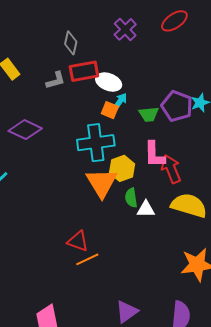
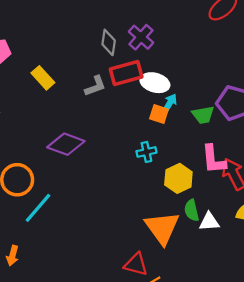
purple cross: (125, 29) -> (141, 37), moved
cyan cross: (96, 143) -> (146, 152), size x0.5
orange triangle: (102, 183) -> (162, 228), moved

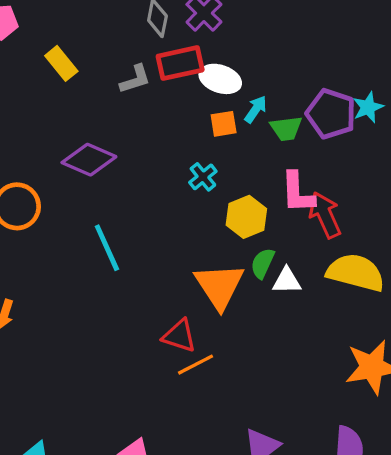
cyan arrow: (170, 103) -> (256, 109), moved
orange square: (159, 114) -> (224, 124), turned -30
cyan cross: (146, 152) -> (203, 177), turned -30
cyan line: (38, 208) -> (107, 248), moved, turned -68
green semicircle: (192, 210) -> (263, 263), turned 35

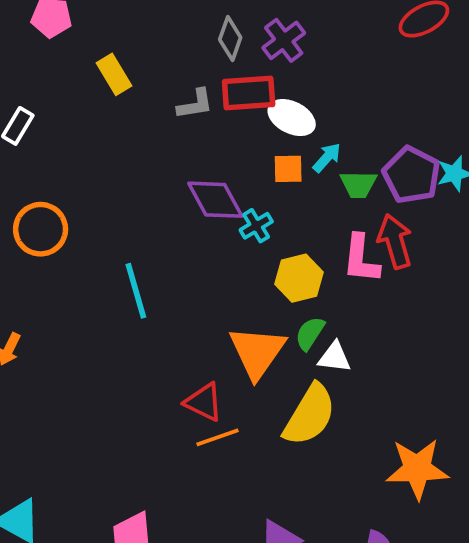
purple diamond: (89, 160) -> (215, 200), moved, turned 30
red arrow: (325, 215) -> (395, 241), moved
yellow semicircle: (356, 273) -> (310, 415), moved, turned 98

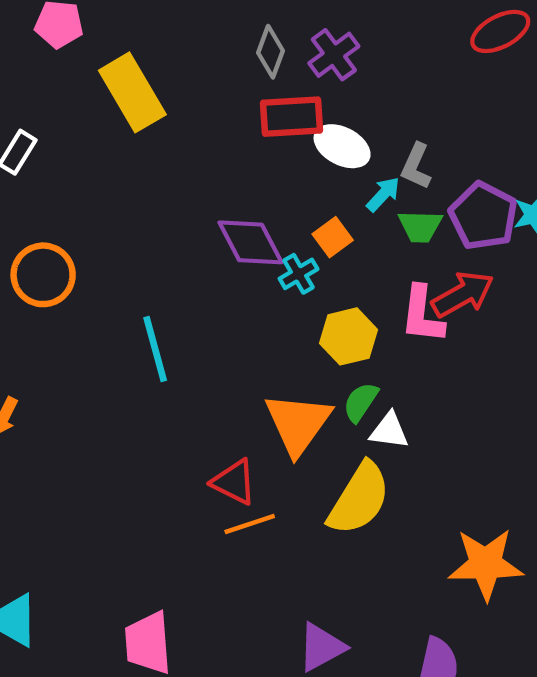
yellow rectangle: (114, 74) -> (132, 92), size x1.6
gray L-shape: (195, 104) -> (416, 166), moved, turned 123
orange square: (288, 169) -> (333, 237), moved, turned -36
red arrow: (395, 241) -> (463, 294), turned 76

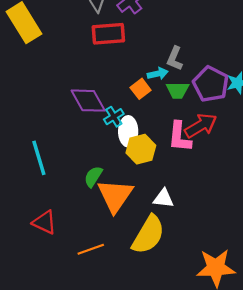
white ellipse: (342, 146) -> (128, 131), moved, turned 64
cyan arrow: (383, 194) -> (158, 74), turned 36
orange square: (333, 237) -> (141, 89), moved
green semicircle: (361, 402) -> (93, 177), moved
red triangle: (234, 482) -> (44, 222), moved

